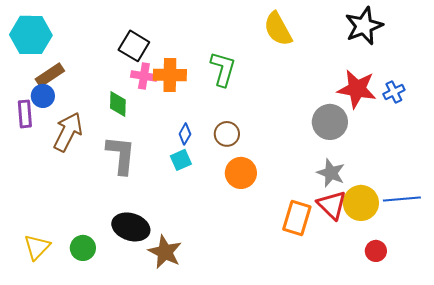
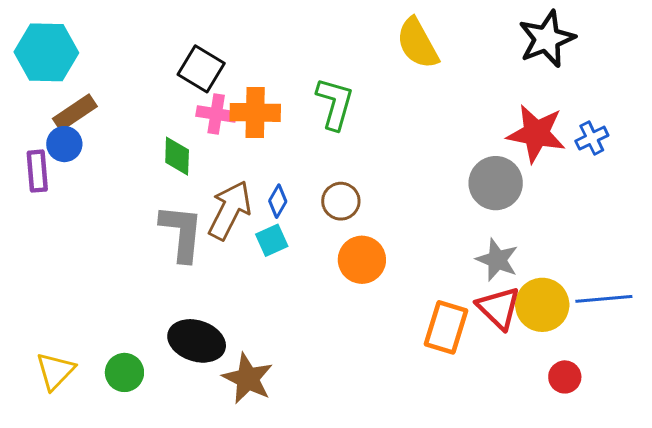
brown arrow: (68, 132) -> (230, 210), moved

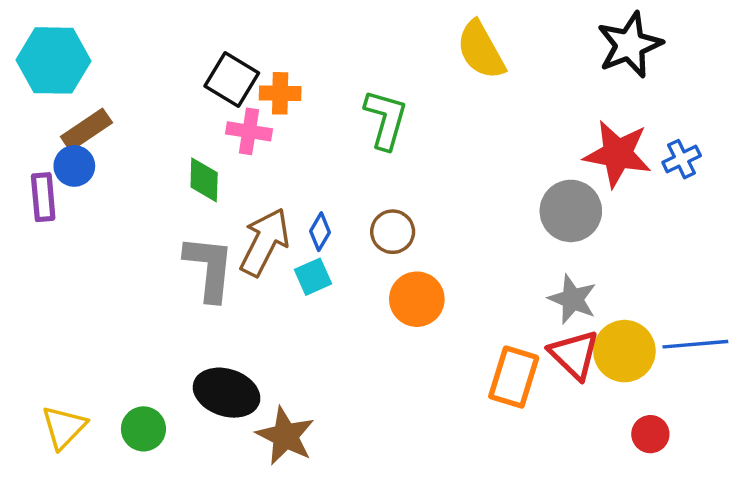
orange cross: (255, 112) -> (280, 93), moved, size x0.7

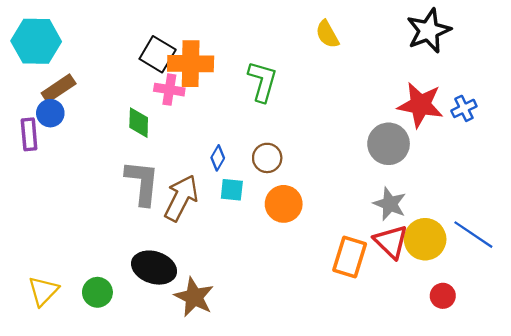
yellow semicircle: (481, 50) -> (327, 34), size x0.7
orange cross: (280, 93) -> (191, 64), size x1.6
brown arrow: (265, 242) -> (181, 198), moved
cyan square: (313, 277) -> (232, 190), moved, turned 30
blue line: (695, 344) -> (473, 235), turned 39

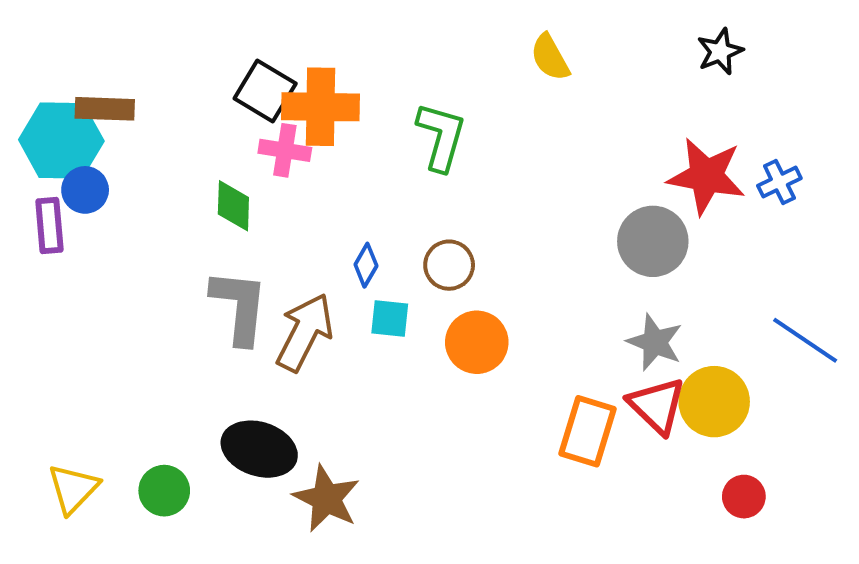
black star: (429, 31) -> (720, 51), size x0.6
cyan hexagon: (36, 41) -> (61, 140), moved
brown rectangle: (59, 88) -> (105, 109), moved, turned 36
blue line: (473, 235) -> (805, 340), moved

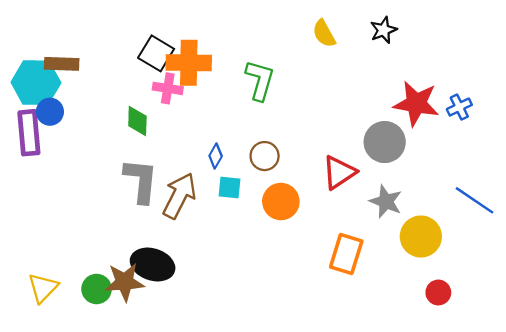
black star: (720, 51) -> (384, 30), moved
purple rectangle: (49, 226) -> (29, 133), size x1.4
red triangle: (657, 406) -> (339, 172), moved, turned 42
brown star: (326, 499) -> (125, 282), moved, turned -30

